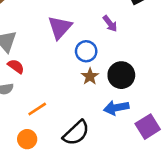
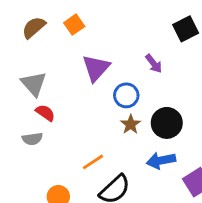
orange line: (37, 109) -> (93, 162), moved

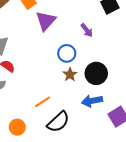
purple triangle: (96, 68) -> (46, 21), moved

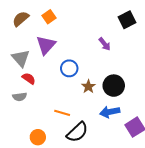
purple triangle: (46, 21) -> (46, 45), moved
blue circle: (67, 53) -> (69, 68), moved
orange line: (43, 102) -> (62, 113), turned 49

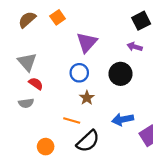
purple arrow: (105, 44) -> (135, 47), moved, turned 144
purple triangle: (46, 45) -> (87, 42), moved
black circle: (114, 86) -> (120, 74), moved
brown star: (88, 87) -> (87, 98), moved

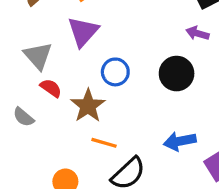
purple triangle: (87, 42) -> (83, 32), moved
brown star: (87, 98) -> (88, 106), moved, size x1.5
gray semicircle: (26, 103) -> (23, 117), moved, turned 48

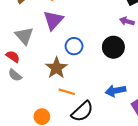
red semicircle: (51, 88) -> (13, 56), moved

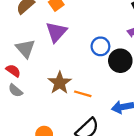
blue circle: (74, 46) -> (100, 46), moved
orange line: (67, 92) -> (83, 94), moved

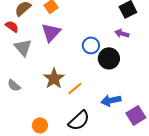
red semicircle: (13, 71) -> (12, 26), moved
orange line: (83, 94) -> (75, 88), turned -56

